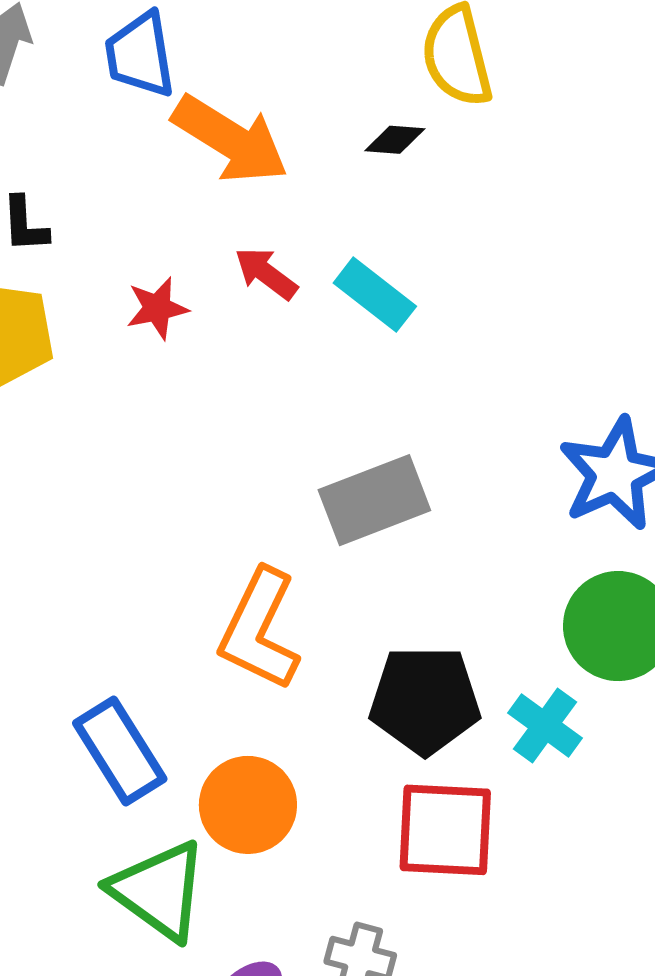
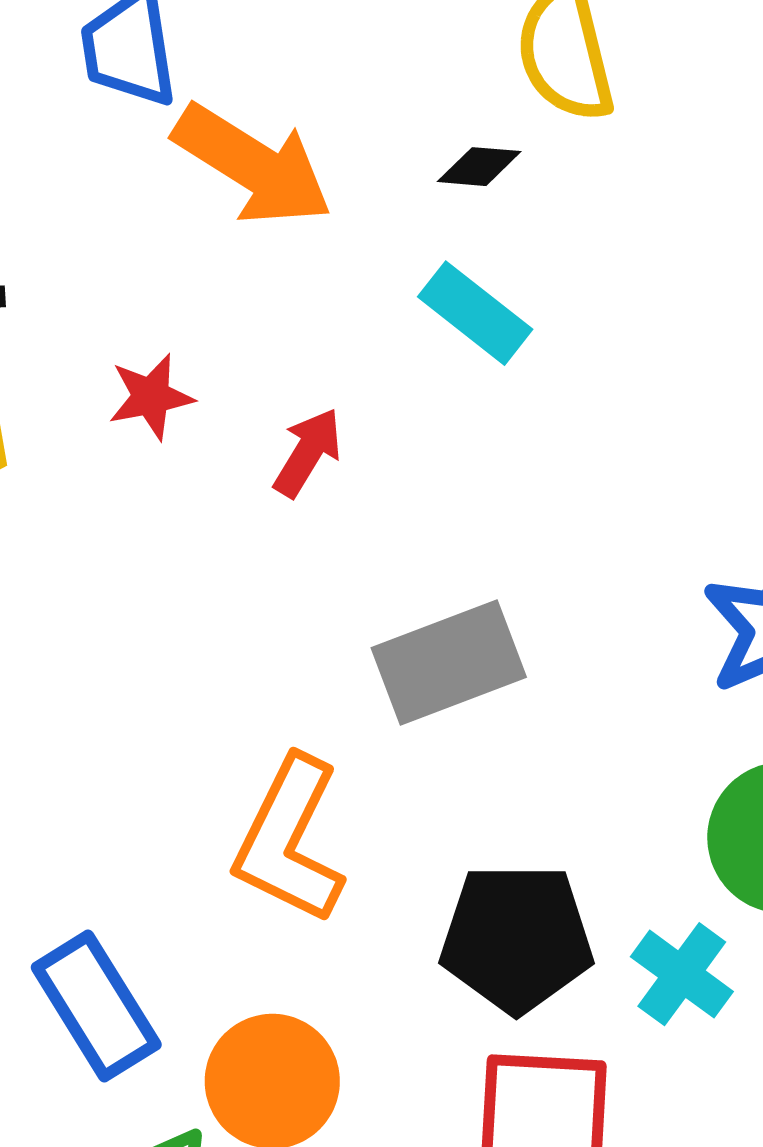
red arrow: (266, 273) -> (308, 453), moved, turned 84
cyan rectangle: (375, 295) -> (475, 313), moved

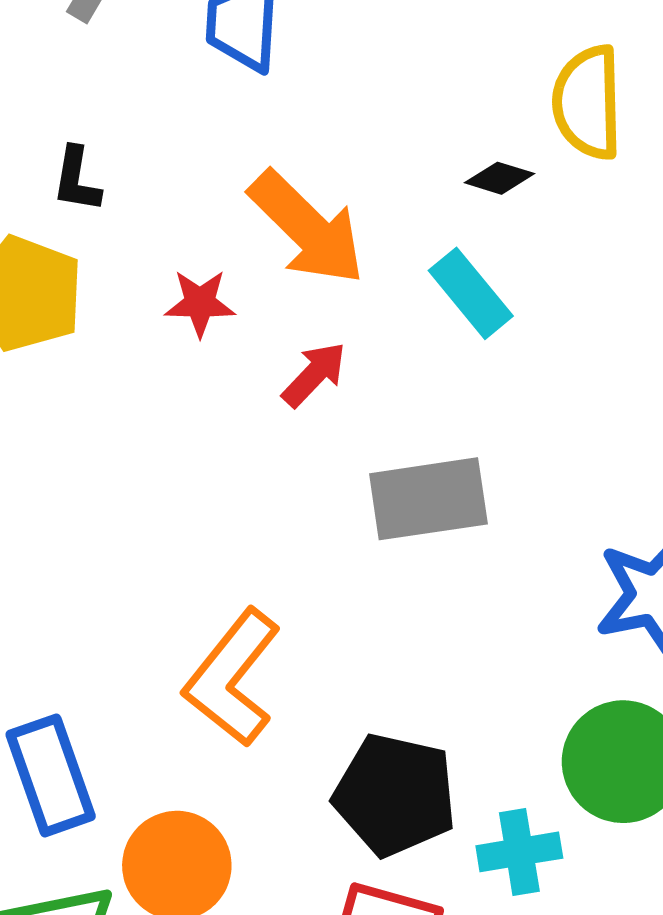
orange arrow: (253, 165) -> (307, 228), moved
gray rectangle: (449, 663) -> (428, 499), moved
cyan cross: (682, 974) -> (519, 852), turned 32

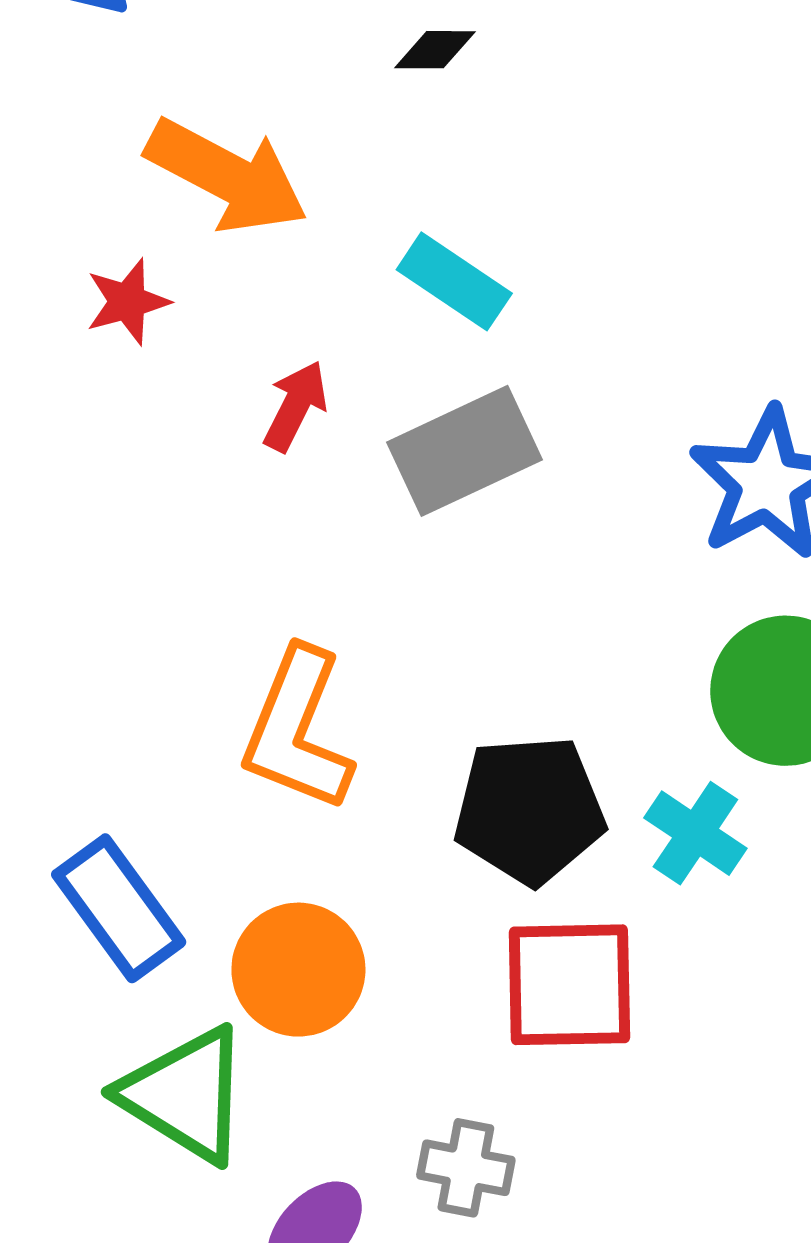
cyan rectangle: (471, 293) -> (454, 281), moved
red arrow: (314, 374) -> (295, 406), moved
cyan cross: (519, 852) -> (695, 833), turned -30

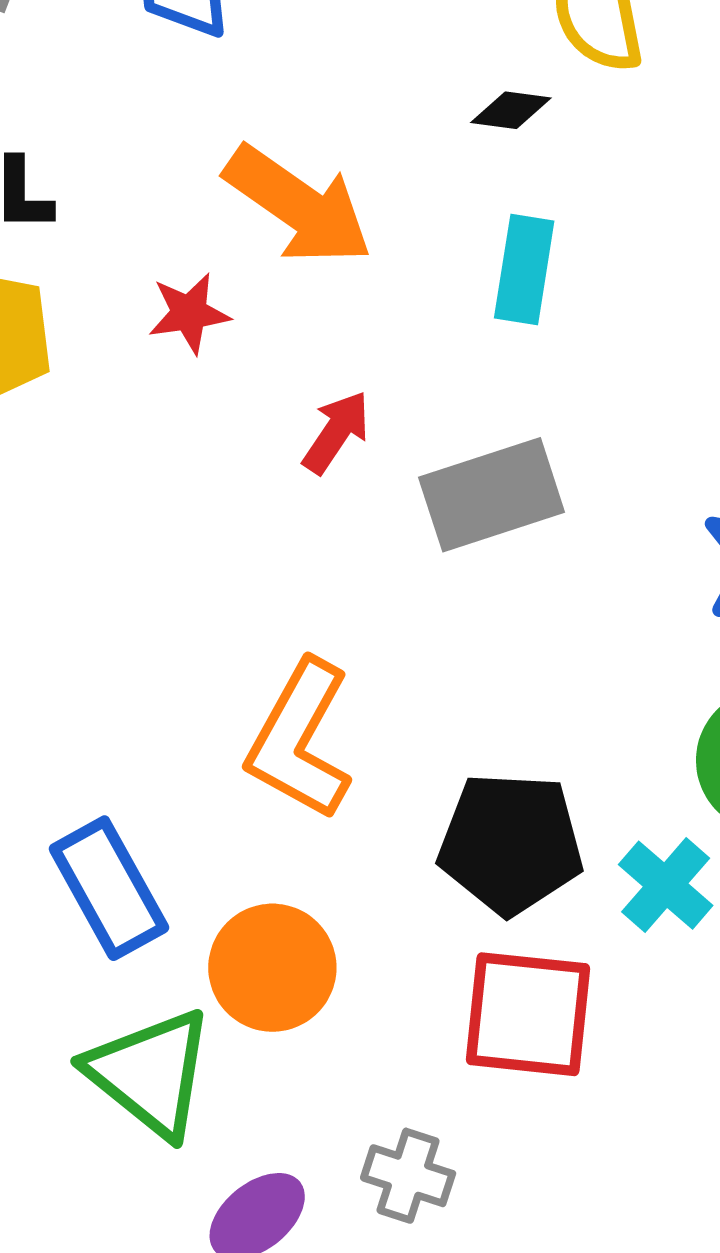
cyan rectangle: (454, 281) -> (524, 269), moved, turned 58

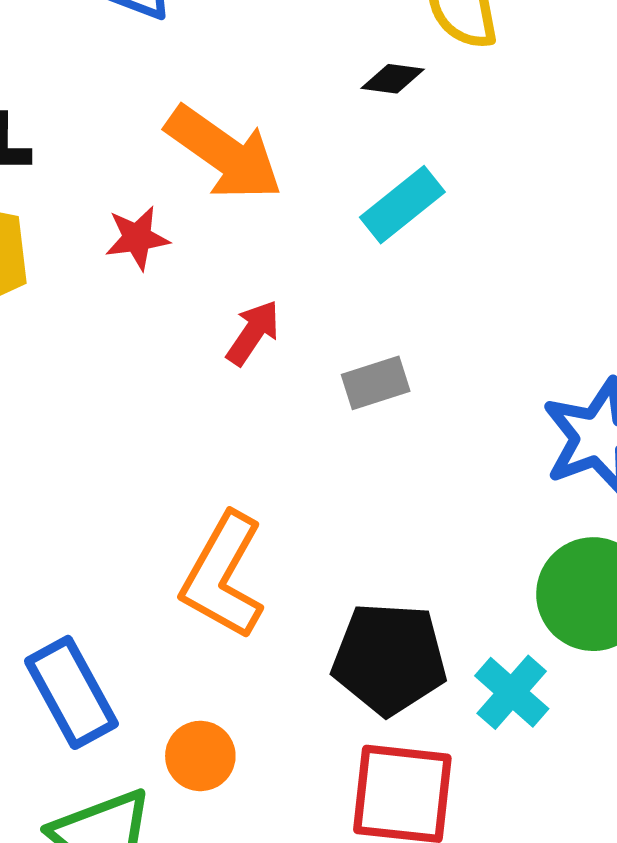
cyan rectangle: (524, 269) -> (402, 205), turned 42
gray rectangle: (492, 495) -> (376, 383), size x0.6
orange circle: (272, 968) -> (200, 756), size x0.7

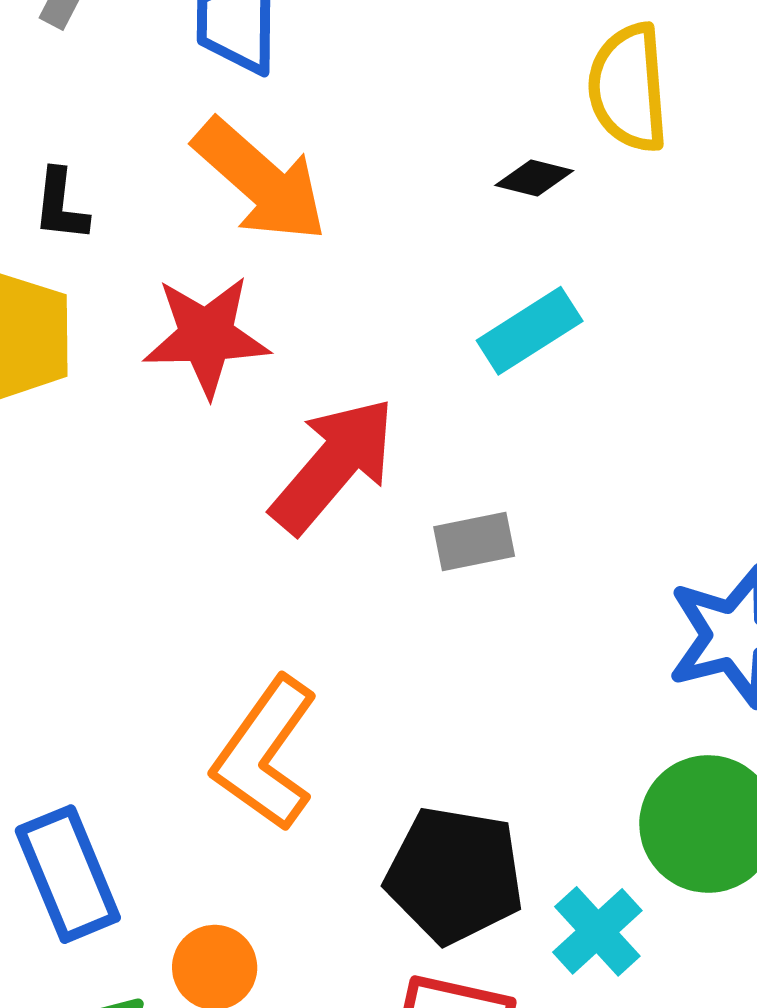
orange arrow: (224, 153) -> (260, 180), moved
red star: (137, 238) -> (206, 336), size x1.6
red arrow: (253, 333) -> (333, 465), size x1.8

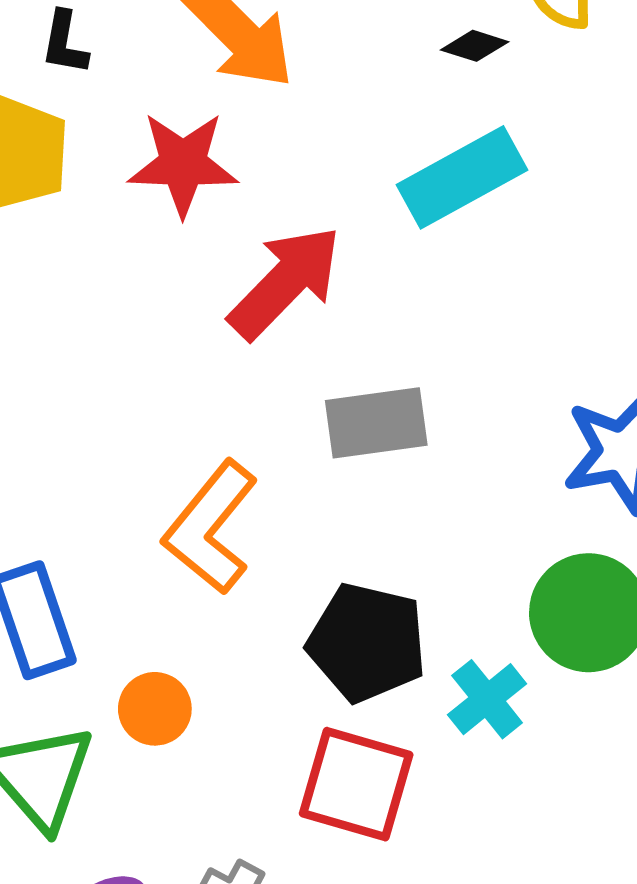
cyan rectangle: (530, 331) -> (462, 177), size x1.4
gray rectangle: (474, 541) -> (376, 423), moved, size x1.5

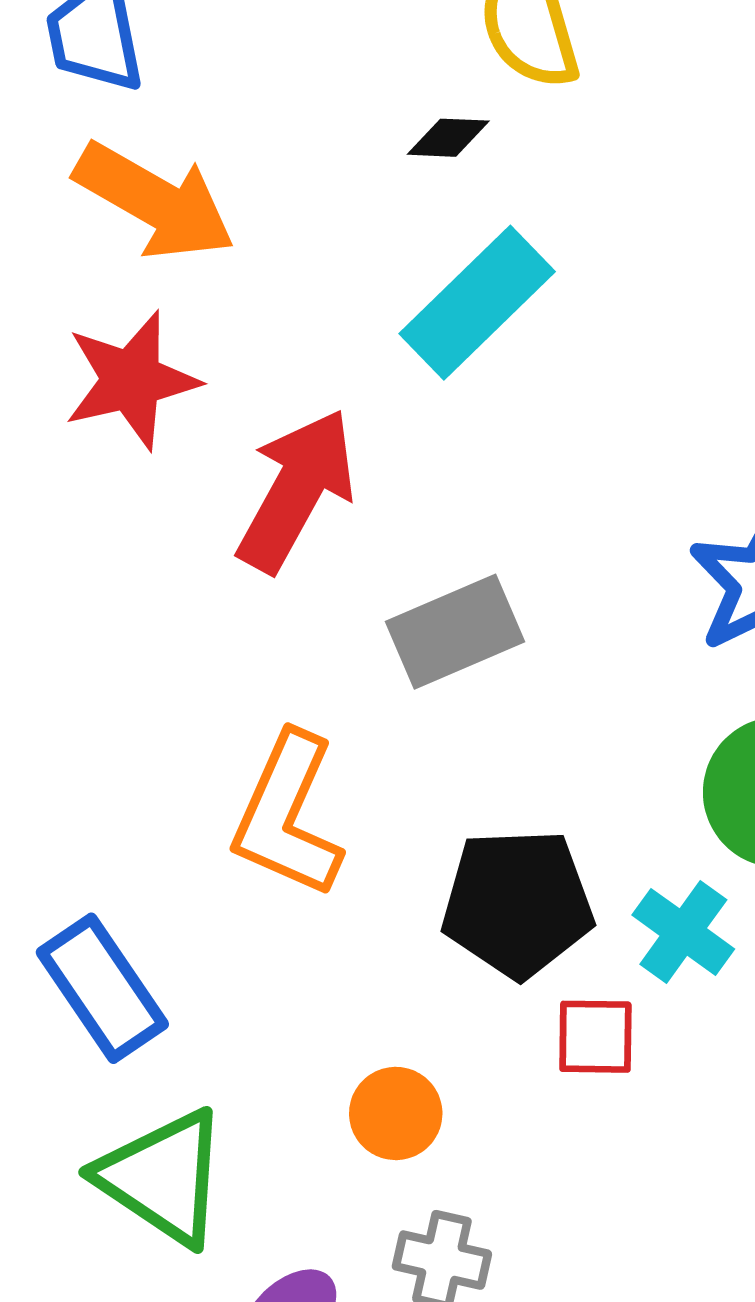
orange circle: (155, 709) -> (396, 1113), moved
red square: (356, 784) -> (595, 1037), moved, size x0.6

